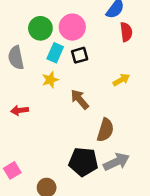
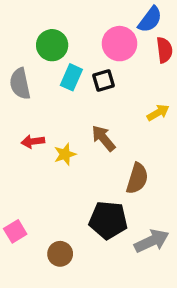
pink circle: (72, 27) -> (120, 44), moved
yellow star: (50, 80) -> (65, 154), moved
red arrow: (20, 110) -> (33, 141), moved
gray arrow: (116, 162) -> (152, 241), moved

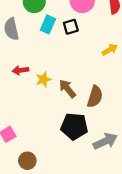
brown arrow: (103, 138) -> (67, 89), moved
brown circle: (60, 254) -> (27, 161), moved

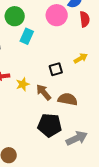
black square: (71, 27) -> (56, 69), moved
brown semicircle: (95, 97) -> (68, 99), turned -96

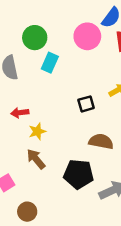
yellow star: (23, 84) -> (37, 131), moved
brown arrow: (44, 92) -> (36, 159), moved

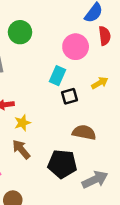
pink circle: (87, 36) -> (76, 47), moved
cyan rectangle: (50, 63) -> (57, 76), moved

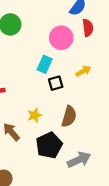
yellow star: (22, 123) -> (35, 115), moved
brown semicircle: (84, 132) -> (69, 116), turned 95
black pentagon: (62, 164) -> (49, 145), turned -30

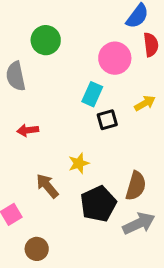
brown semicircle: (69, 116) -> (136, 186), moved

